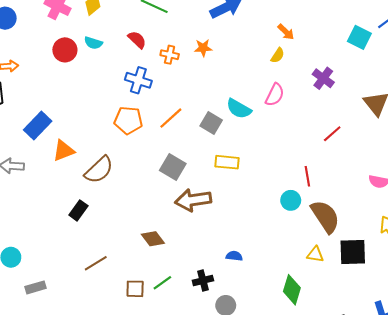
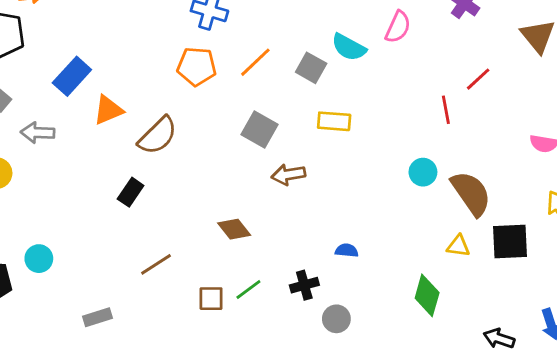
red line: (307, 176) -> (446, 110), moved
brown arrow: (193, 200) -> (288, 175), size x0.7
gray rectangle: (35, 287) -> (97, 317), moved

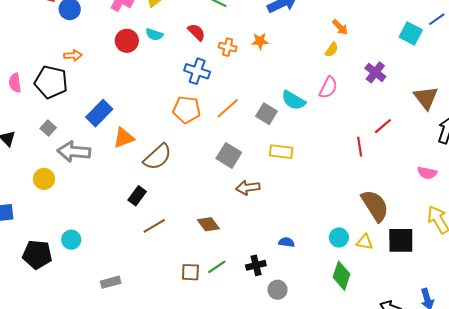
gray arrow: (38, 133) -> (74, 152), size x1.4
cyan circle: (423, 172) -> (339, 237), moved
brown line: (156, 264) -> (154, 226), moved

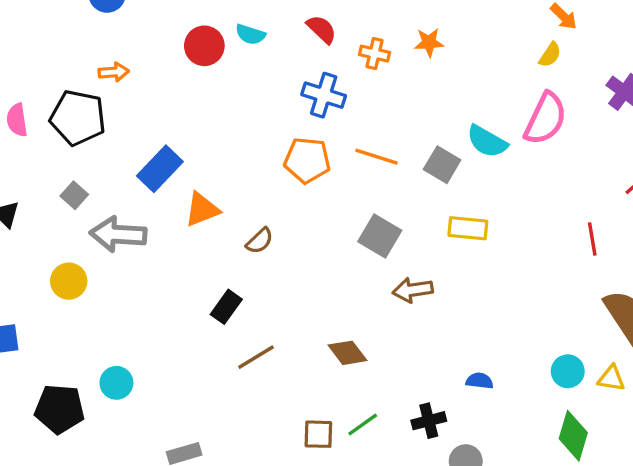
pink semicircle: (328, 88) -> (545, 119), size x1.4
orange line: (228, 108) -> (377, 157), turned 60
red line: (360, 147) -> (592, 239), moved
brown semicircle: (158, 157) -> (260, 241), size x0.6

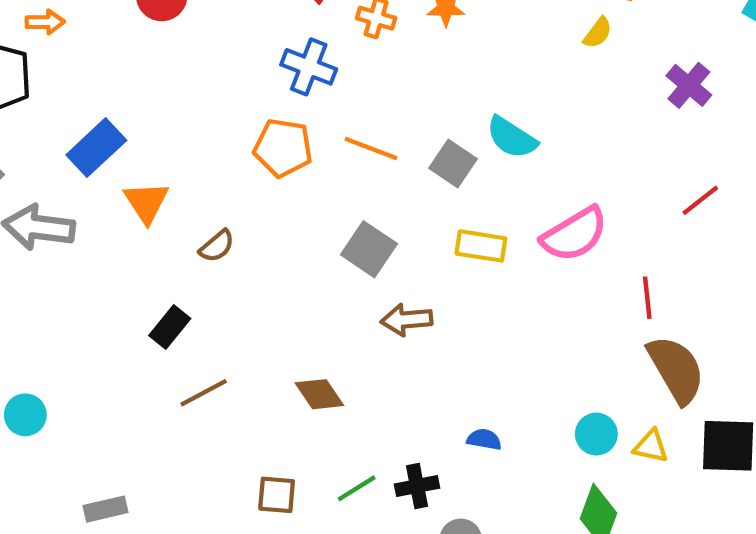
pink semicircle: (545, 119) -> (574, 234), moved, turned 30
orange triangle: (202, 209) -> (146, 202), turned -45
red line: (592, 239) -> (647, 298), moved
green line: (363, 424) -> (357, 488), moved

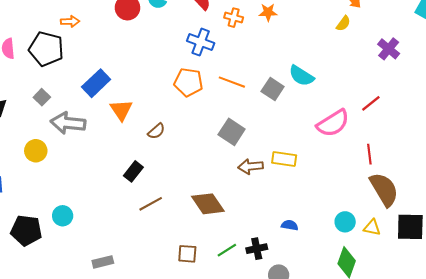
red line: (700, 200) -> (371, 103), moved
yellow rectangle: (481, 246) -> (284, 159), moved
brown diamond: (319, 394) -> (208, 204), size x1.4

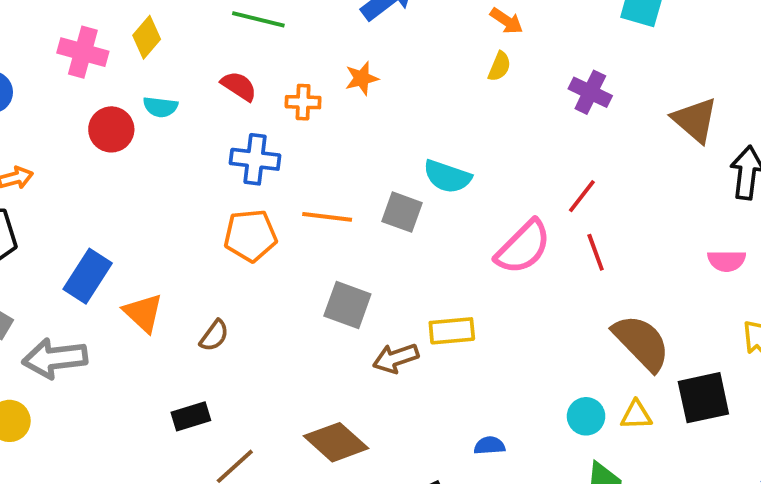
red line: (369, 154) -> (596, 252), moved
black rectangle: (133, 171) -> (191, 416), turned 48

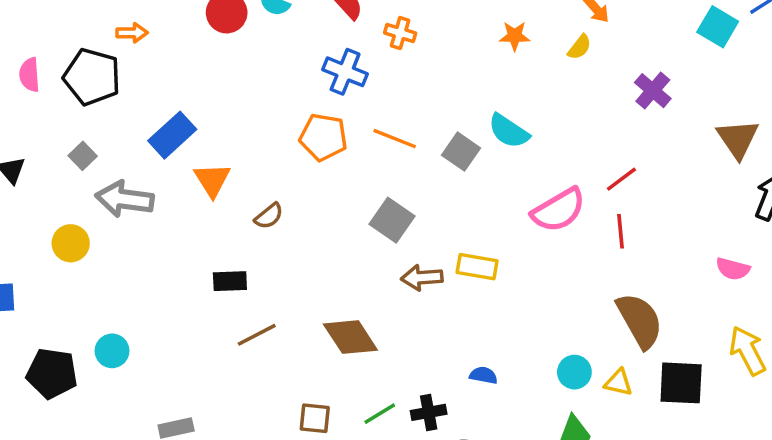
orange star: (362, 78) -> (515, 36), moved

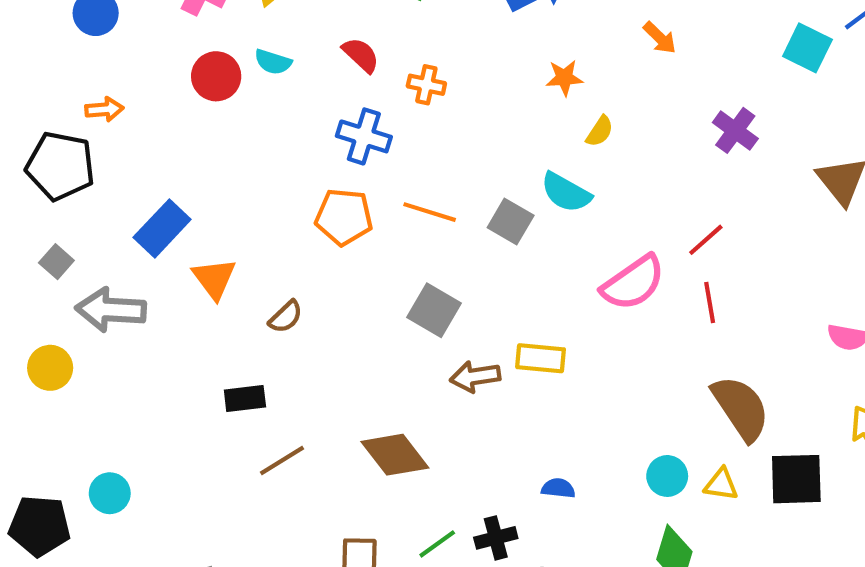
yellow semicircle: (580, 47) -> (600, 131), moved

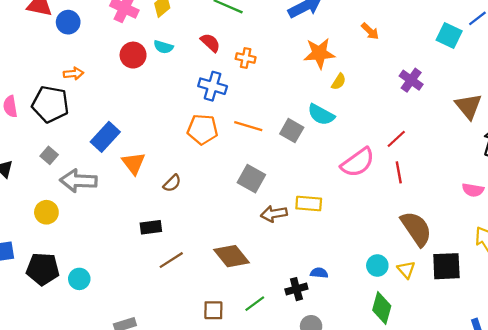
orange star: (564, 78) -> (319, 53), size x1.6
yellow triangle: (721, 484) -> (406, 270), turned 42
black pentagon: (40, 526) -> (43, 269), moved
black cross: (496, 538) -> (296, 289), moved

